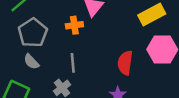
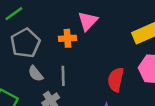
gray semicircle: (31, 62) -> (36, 74), moved

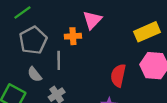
gray semicircle: (36, 74) -> (35, 74), moved
gray line: (63, 76) -> (59, 60), moved

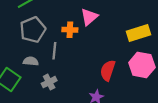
gray semicircle: (35, 74) -> (31, 61), turned 128

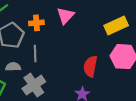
orange cross: (70, 30) -> (36, 23), moved
gray cross: (49, 82) -> (34, 85), size x1.5

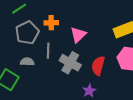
pink triangle: (65, 16) -> (78, 35), moved
gray cross: (34, 85) -> (70, 63), moved, turned -30

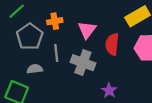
red semicircle: (98, 66) -> (112, 44), moved

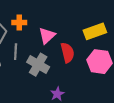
red semicircle: (112, 44) -> (67, 53), turned 150

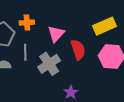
gray cross: (38, 65) -> (49, 64), turned 30

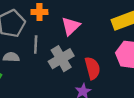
red semicircle: (78, 50) -> (93, 68), moved

